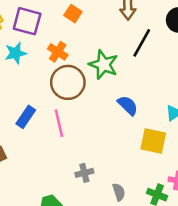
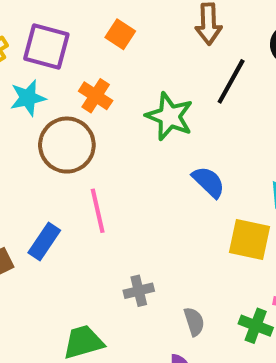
brown circle: (68, 82) -> (67, 145), moved
blue rectangle: (26, 117) -> (44, 242), moved

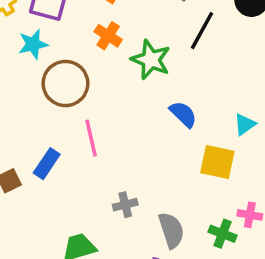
orange cross: (96, 96) -> (108, 36), moved
gray semicircle: (194, 322) -> (171, 230), size x1.5

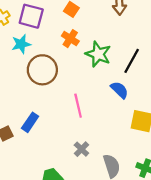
black line: (202, 31) -> (132, 61), moved
pink line: (91, 138) -> (78, 106), moved
gray cross: (125, 205) -> (81, 149), turned -32

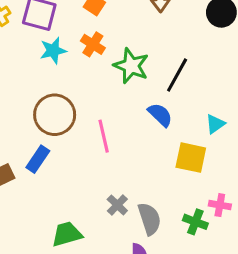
cyan star: (21, 44) -> (53, 51), moved
brown circle: (42, 70) -> (55, 115), moved
gray cross: (81, 149) -> (117, 205), moved

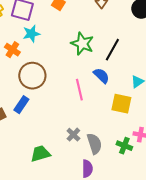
orange cross: (93, 44) -> (12, 50), moved
pink line: (104, 136) -> (79, 90), moved

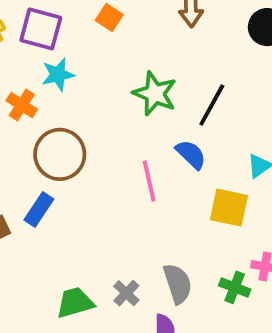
gray cross: (73, 135) -> (126, 293), moved

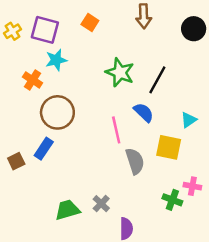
gray semicircle: (178, 284) -> (135, 161), moved

